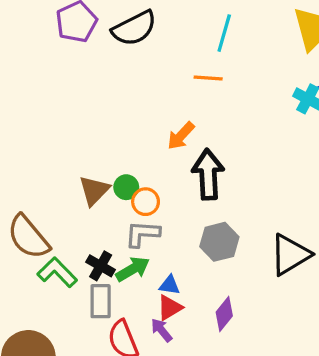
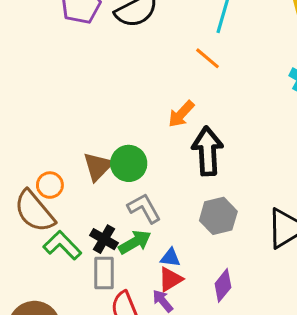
orange line: (208, 78) -> (207, 58), turned 36
green circle: (126, 187) -> (129, 163), size x1.5
orange circle: (146, 202) -> (50, 185), moved
gray L-shape: (142, 234) -> (144, 208), turned 57

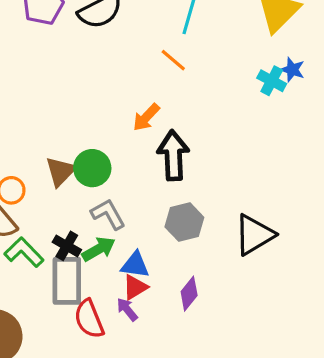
blue triangle: (170, 258) -> (135, 265), size x1.4
gray rectangle: (104, 273) -> (67, 281), size x1.4

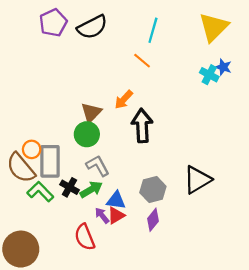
brown triangle: (60, 171) -> (91, 113), moved
gray hexagon: (184, 222) -> (153, 189), moved
gray rectangle: (67, 281) -> (50, 161), moved
purple arrow: (127, 309) -> (102, 215), moved

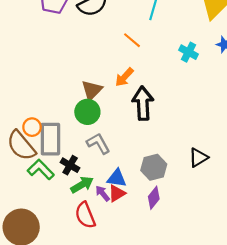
orange line: (142, 61) -> (132, 40), moved
cyan cross: (209, 75) -> (189, 52), moved
black triangle: (197, 180) -> (198, 158), size x0.7
green arrow: (91, 189) -> (82, 185), moved

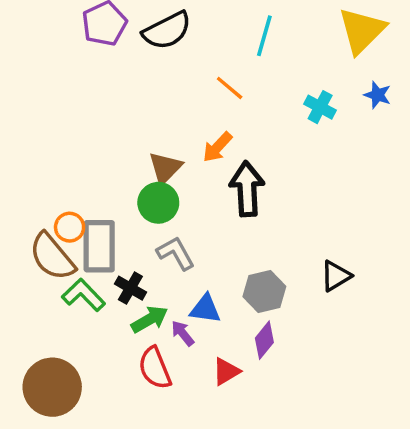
red triangle: (117, 193) -> (226, 372), moved

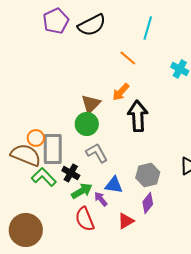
brown semicircle: (52, 257) -> (26, 155), turned 152

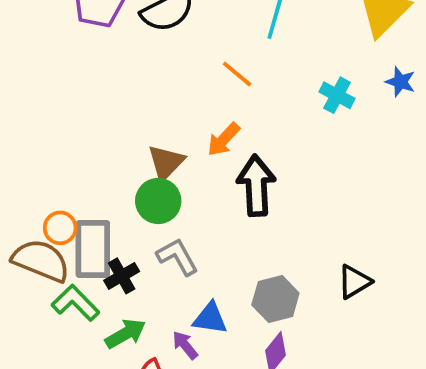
black cross: (71, 173) -> (122, 276), moved, turned 30
green arrow: (82, 191) -> (125, 334), moved

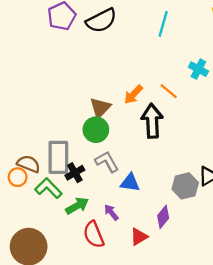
orange line: (237, 74) -> (169, 91), moved
orange circle: (60, 228) -> (18, 177), moved
brown semicircle: (41, 261) -> (29, 164), size x0.7
gray hexagon: (275, 299) -> (185, 186), moved
blue triangle: (210, 318) -> (130, 183), moved

